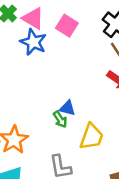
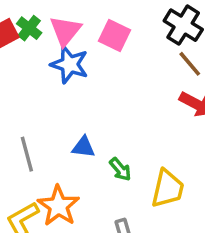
pink triangle: (33, 18) -> (65, 31), turned 45
blue triangle: (67, 108) -> (83, 147), moved

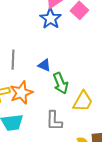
green arrow: (120, 169) -> (61, 83), size x1.5

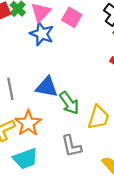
blue triangle: (44, 65) -> (47, 87), size x1.5

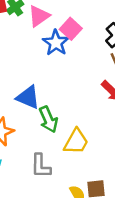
blue star: (42, 34) -> (56, 43), moved

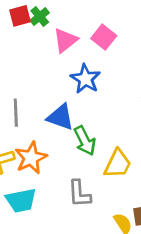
pink triangle: (39, 16) -> (65, 40), moved
blue star: (56, 43) -> (85, 79), moved

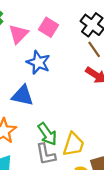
green arrow: (85, 141) -> (47, 134), moved
yellow trapezoid: (118, 164) -> (74, 144), moved

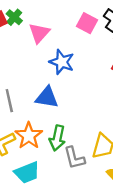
pink square: (48, 27) -> (87, 23), moved
green arrow: (47, 134) -> (57, 138), moved, turned 50

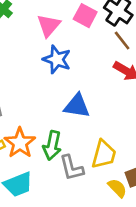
pink triangle: (39, 33) -> (49, 25), moved
blue triangle: (47, 97) -> (77, 106), moved

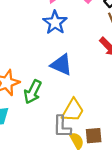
gray L-shape: (71, 168) -> (62, 127), moved

